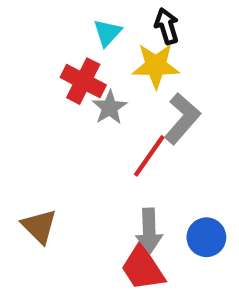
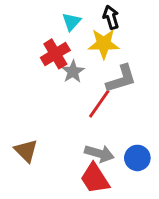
red cross: (83, 81) -> (55, 54), turned 32
gray L-shape: (182, 118) -> (121, 79), turned 32
gray arrow: (149, 231) -> (99, 154), turned -72

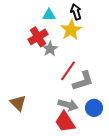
cyan triangle: (71, 22) -> (49, 15), turned 48
yellow star: (104, 44) -> (71, 30), turned -30
gray L-shape: (121, 79) -> (83, 81), moved

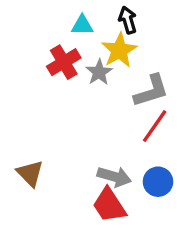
gray star: (50, 49) -> (99, 72), moved
red line: (68, 71) -> (155, 126), moved
gray L-shape: (83, 81) -> (151, 91), moved

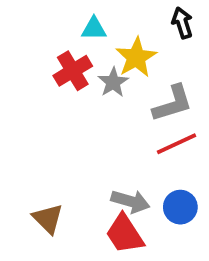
black arrow: (128, 20) -> (182, 23), moved
red line: (155, 126) -> (176, 144), turned 30
brown triangle: (30, 173) -> (48, 219), moved

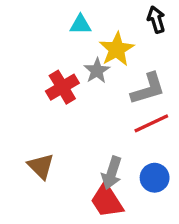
red cross: (73, 71) -> (62, 87), moved
gray arrow: (130, 201) -> (112, 173), turned 92
brown triangle: (48, 219) -> (41, 166), moved

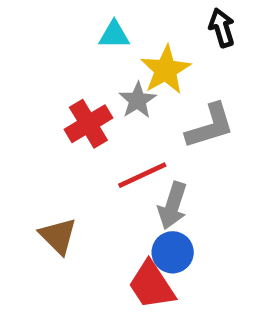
red line: (151, 123) -> (142, 175), moved
gray arrow: (112, 173) -> (173, 206), moved
blue circle: (155, 178) -> (173, 252), moved

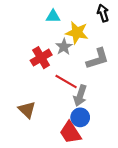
yellow star: (166, 70) -> (77, 33), turned -30
red line: (142, 175) -> (66, 81), turned 55

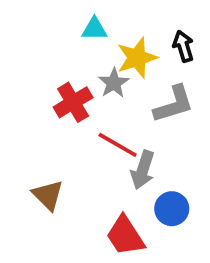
black arrow: (103, 13) -> (183, 46), moved
yellow star: (77, 33) -> (137, 58), turned -30
blue circle: (80, 117) -> (172, 209), moved

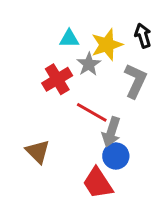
cyan triangle: (94, 29) -> (69, 39), moved
gray L-shape: (174, 104) -> (135, 81), turned -48
blue circle: (172, 209) -> (116, 156), moved

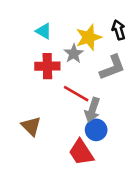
cyan triangle: (69, 39) -> (44, 31), moved, turned 30
red cross: (57, 79) -> (47, 66), turned 30
gray L-shape: (135, 81) -> (112, 67), turned 44

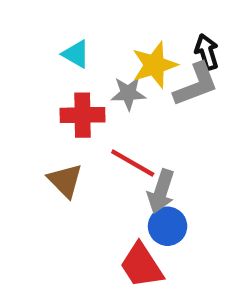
gray star: (74, 54) -> (128, 93), turned 30
gray L-shape: (112, 67) -> (196, 85), moved
brown triangle: (31, 126) -> (65, 180), moved

